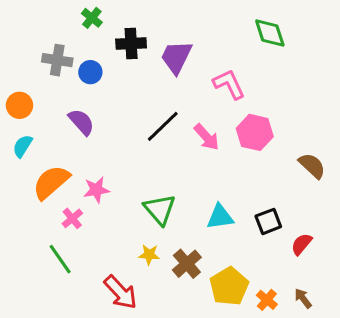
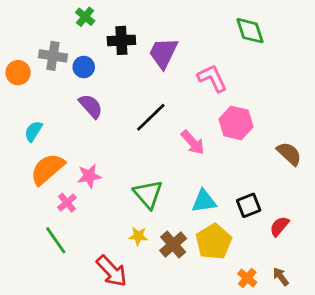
orange circle: (19, 105) -> (18, 73), moved
purple semicircle: (81, 122) -> (91, 106), moved
pink arrow: (206, 137) -> (193, 142), moved
cyan semicircle: (23, 146) -> (33, 131), moved
yellow pentagon: (229, 286) -> (214, 242), moved

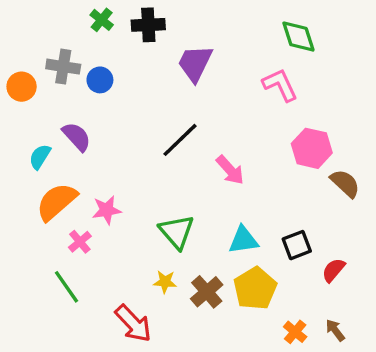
black cross: (121, 40) -> (148, 25), moved
pink L-shape: (212, 78) -> (280, 85), moved
purple semicircle: (91, 106) -> (77, 137), moved
pink hexagon: (236, 123) -> (312, 148), moved

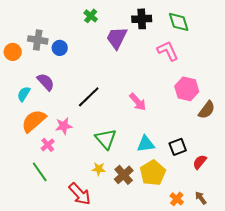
green cross: (102, 20) -> (91, 16), moved
black cross: (148, 25) -> (142, 19), moved
black line: (180, 140) -> (89, 97), moved
brown semicircle: (345, 183) -> (207, 110), turned 84

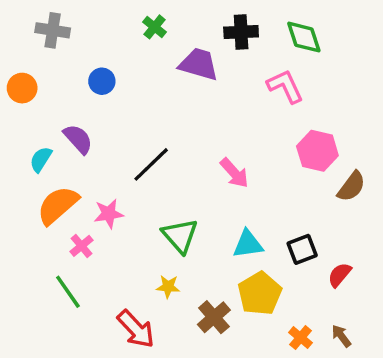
purple trapezoid: (117, 38) -> (199, 64), turned 80
gray cross: (38, 40) -> (53, 30), moved
brown cross: (124, 175) -> (214, 317), moved

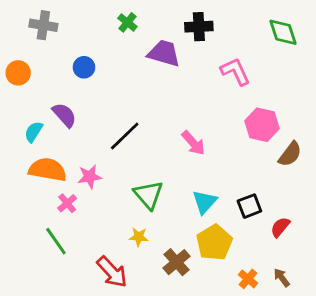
green diamond: (304, 37) -> (283, 32), moved
orange semicircle: (58, 205) -> (48, 170), turned 51
cyan triangle: (248, 244) -> (205, 202), turned -40

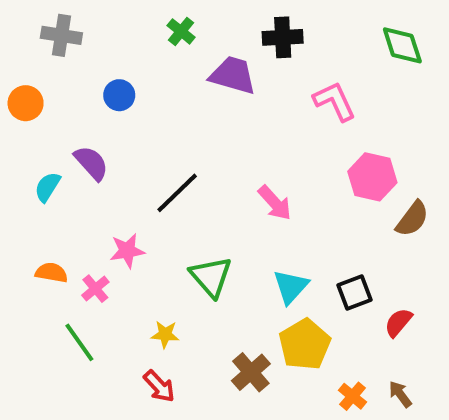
orange semicircle: (48, 170) -> (51, 273), moved, size x0.6
yellow star: (139, 237) -> (165, 334), moved
red arrow: (112, 272) -> (159, 386), size x0.7

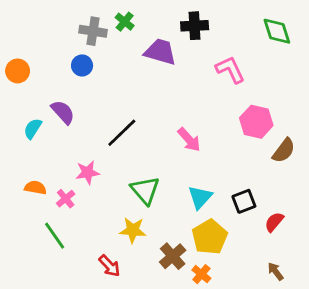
gray cross: (61, 35) -> (93, 31), moved
yellow star: (165, 334) -> (133, 230), moved, size x1.4
orange cross: (352, 396) -> (201, 274), moved

